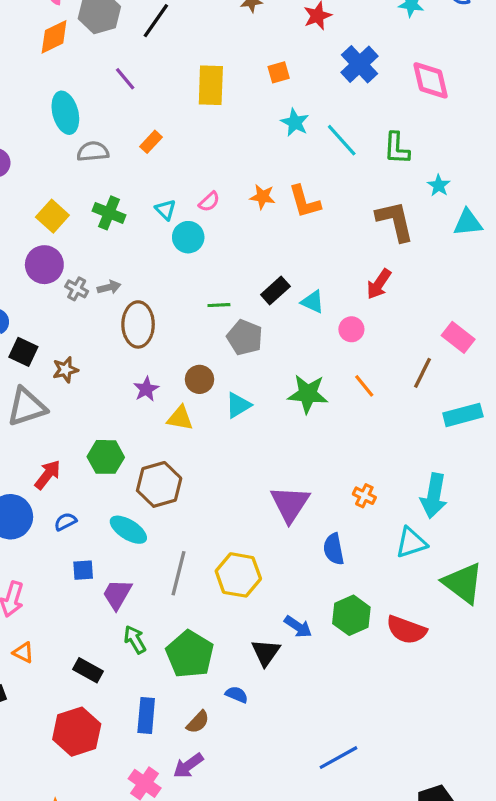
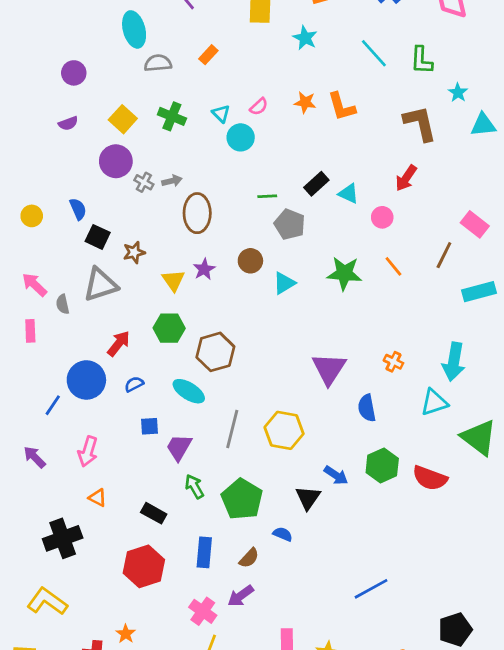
cyan star: (295, 122) -> (305, 38), moved
yellow triangle: (180, 418) -> (173, 280), moved, turned 45

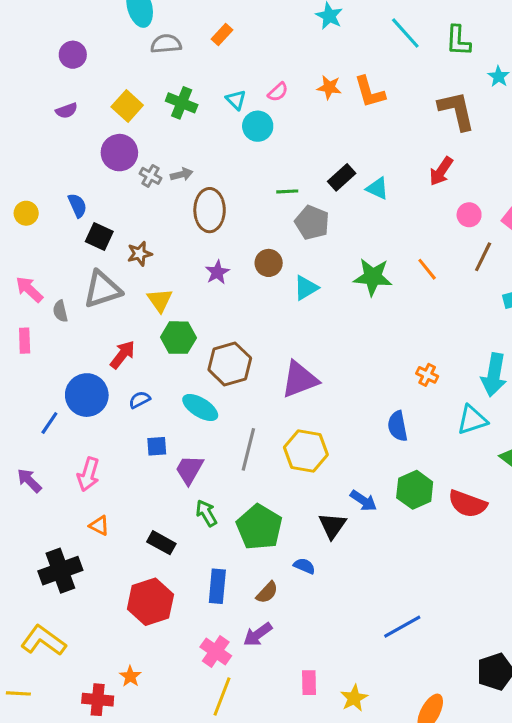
pink circle: (382, 217) -> (469, 215), moved
yellow triangle: (173, 280) -> (160, 300), moved
purple triangle: (329, 369) -> (300, 379), moved, turned 36

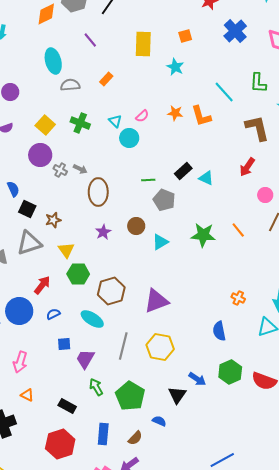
cyan line: (405, 33) -> (224, 92), moved
gray arrow: (182, 174) -> (80, 169), turned 40

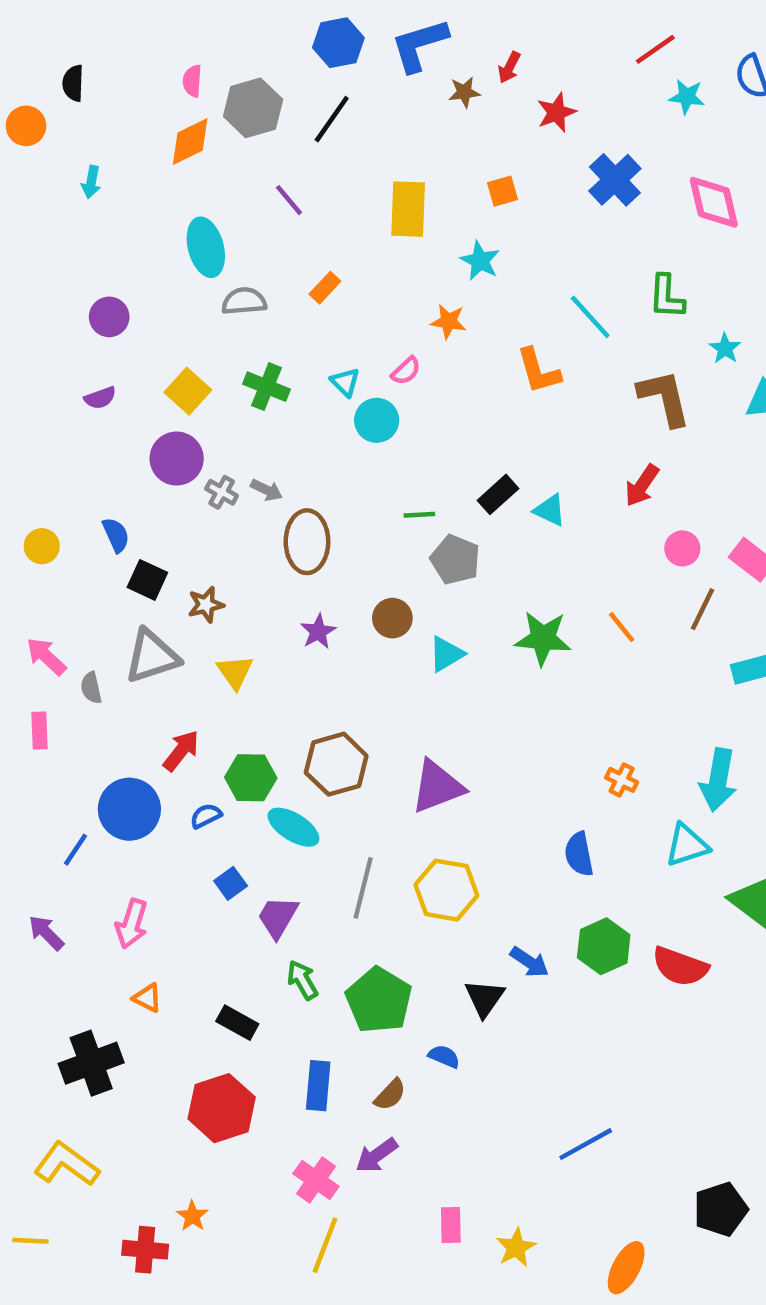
orange star: (175, 113) -> (449, 321), moved
green hexagon: (78, 274) -> (251, 778), moved
blue square: (64, 344) -> (231, 883), turned -32

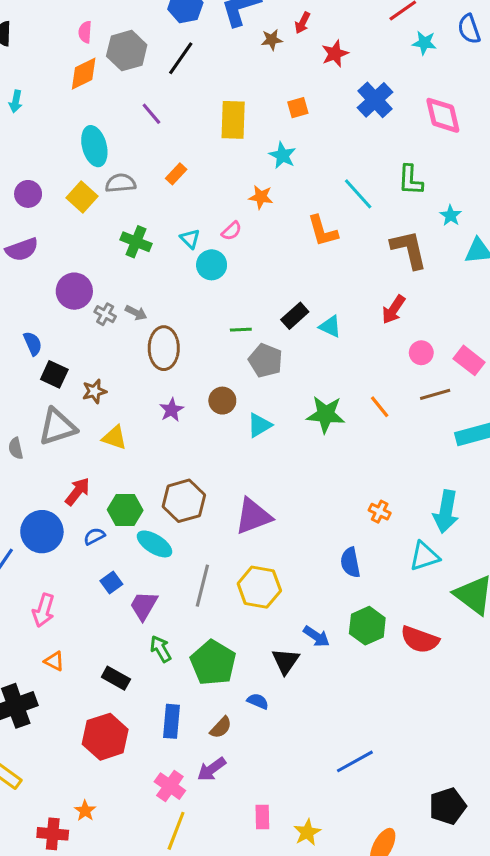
yellow square: (188, 391) -> (82, 197), moved
purple semicircle: (100, 398) -> (22, 249), size x1.5
brown line: (703, 609) -> (435, 394), turned 48
yellow triangle: (235, 672) -> (114, 438), turned -36

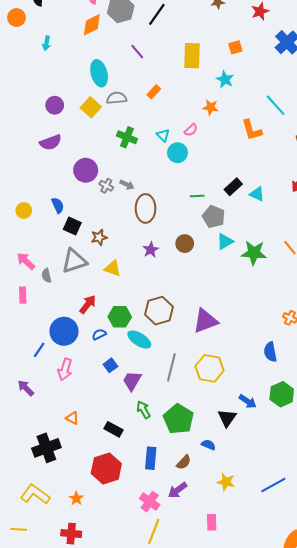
cyan triangle: (259, 425) -> (225, 241), moved
pink arrow: (43, 610) -> (65, 369), moved
orange star: (85, 811) -> (76, 498), moved
yellow star: (307, 832) -> (226, 482), moved, turned -30

